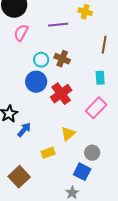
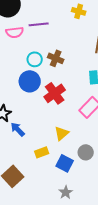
purple line: (58, 25) -> (39, 24), moved
pink semicircle: (21, 33) -> (15, 32), turned -126
blue arrow: (24, 130) -> (18, 129), turned -84
blue square: (82, 172) -> (65, 163), moved

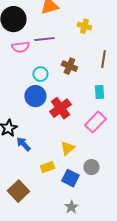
brown cross: (56, 58) -> (69, 66), moved

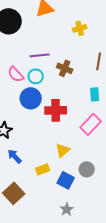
yellow cross: (84, 26) -> (80, 28), turned -32
purple line: (44, 39) -> (40, 55), moved
pink semicircle: (20, 47) -> (16, 74), moved, turned 54
red cross: (60, 108) -> (56, 110), turned 35
blue arrow: (23, 144) -> (15, 156), moved

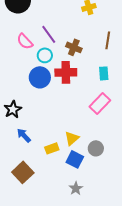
purple line: (40, 55) -> (49, 34), turned 60
pink semicircle: (16, 74) -> (25, 41), moved
red cross: (56, 110) -> (66, 72), moved
yellow triangle: (63, 150) -> (72, 138), moved

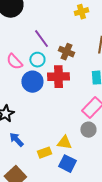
pink semicircle: (25, 41) -> (14, 62), moved
yellow triangle: (72, 138) -> (64, 143), turned 49
gray circle: (96, 148) -> (88, 130), moved

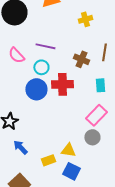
purple line: (41, 39) -> (45, 46), turned -42
brown cross: (66, 52) -> (81, 59), moved
pink semicircle: (14, 62) -> (16, 55), moved

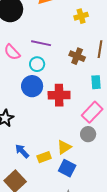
red cross: (62, 84) -> (59, 95), moved
blue arrow: (20, 147) -> (22, 151), moved
yellow triangle: (68, 150) -> (64, 147), turned -42

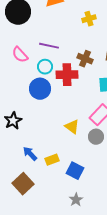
red cross: (59, 95) -> (67, 75), moved
yellow triangle: (64, 147) -> (72, 127), moved, turned -49

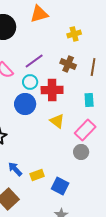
purple line: (49, 46) -> (34, 61), turned -48
brown cross: (85, 59) -> (68, 64), moved
yellow triangle: (72, 127) -> (57, 121), moved

